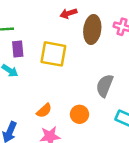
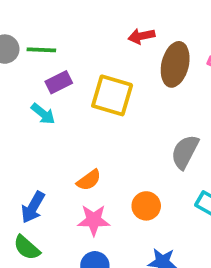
purple rectangle: (18, 49) -> (59, 82), turned 63
orange circle: (79, 114) -> (146, 206), moved

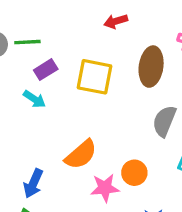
brown ellipse: (175, 64) -> (151, 67), moved
orange semicircle: (89, 180) -> (81, 154), size x1.5
pink star: (94, 220) -> (105, 188), moved

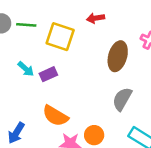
purple rectangle: (46, 70) -> (48, 74), moved
yellow square: (95, 77) -> (60, 37), moved
orange semicircle: (81, 154) -> (55, 116), turned 64

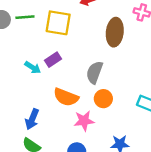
cyan arrow: (26, 69) -> (33, 67), moved
gray semicircle: (122, 99) -> (95, 72), moved
orange circle: (94, 135) -> (103, 99), moved

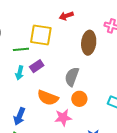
green line: (25, 17) -> (21, 49), moved
cyan arrow: (33, 67) -> (20, 73), turned 72

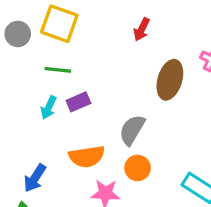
red arrow: (66, 16) -> (142, 29), turned -56
yellow square: (41, 35) -> (59, 24), moved
orange semicircle: (48, 98) -> (87, 157), turned -40

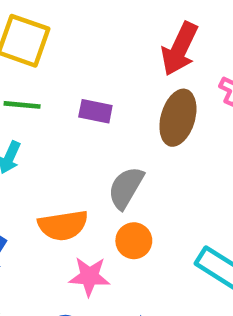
red arrow: (142, 29) -> (180, 49), moved, size x1.6
purple rectangle: (78, 102) -> (95, 111), moved, turned 35

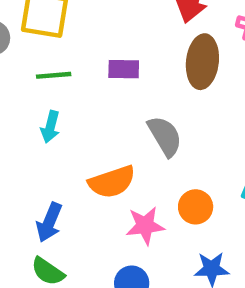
gray semicircle: (126, 188) -> (165, 136), turned 129
orange circle: (134, 241) -> (196, 207), moved

